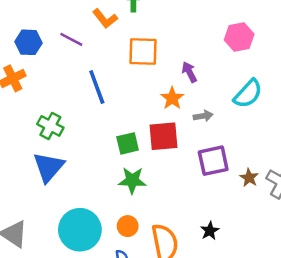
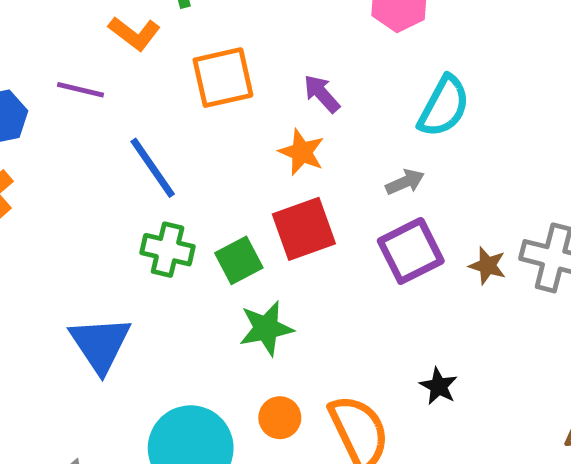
gray arrow: (203, 116) -> (405, 182), moved
green cross: (50, 126) -> (168, 250), moved

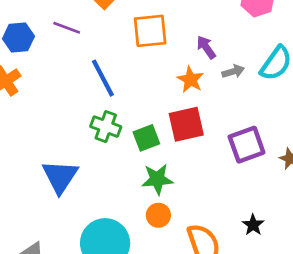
gray arrow: (405, 182) -> (233, 71), moved
orange circle: (280, 418) -> (158, 215), moved

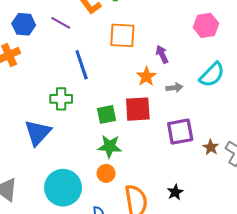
gray arrow: (233, 71) -> (174, 88), moved
green cross: (106, 127) -> (61, 99), moved, turned -30

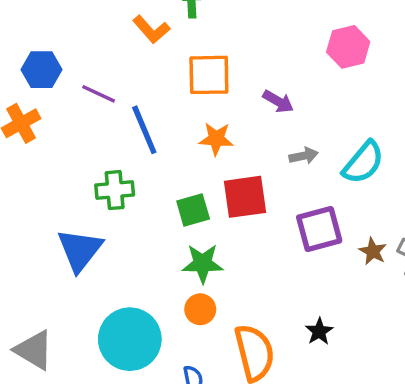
purple line: (61, 23) -> (99, 94), moved
purple arrow: (162, 54) -> (278, 101), turned 150
cyan semicircle: (212, 75) -> (363, 162), moved
orange star: (146, 76) -> (216, 139), moved, turned -30

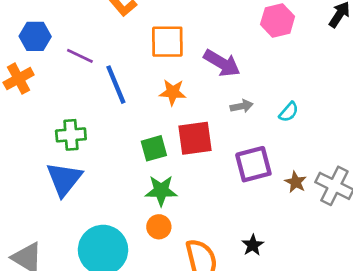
purple arrow: (278, 101) -> (222, 63), size x1.5
cyan semicircle: (363, 162) -> (289, 112), size x0.6
green cross: (115, 190) -> (71, 135), moved

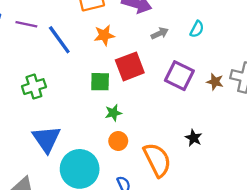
green square: (154, 148) -> (100, 82), turned 30
purple square: (253, 164) -> (179, 76), turned -36
blue triangle: (64, 179) -> (46, 139), moved
green star: (161, 191) -> (113, 113), size x0.7

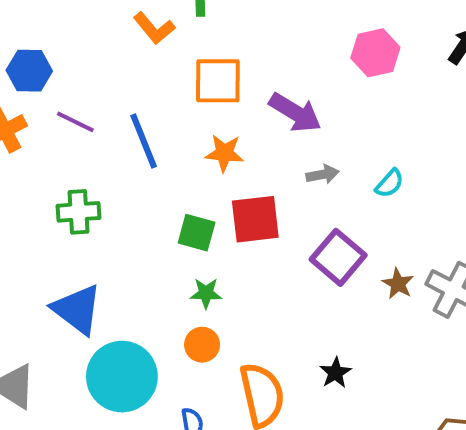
purple line: (26, 24) -> (75, 122), moved
blue triangle: (46, 139) -> (77, 309), turned -32

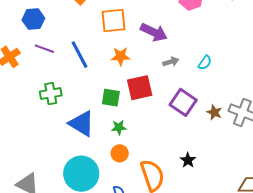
blue hexagon: (29, 71) -> (33, 19), moved
blue triangle: (77, 309) -> (82, 124), moved

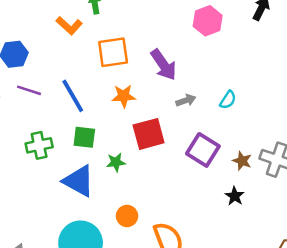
purple arrow: (154, 32) -> (164, 65), turned 32
green square: (111, 98) -> (84, 137), moved
green star: (119, 127) -> (116, 162), moved
black star: (188, 160) -> (235, 196), moved

